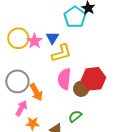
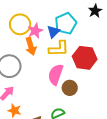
cyan pentagon: (75, 17) -> (66, 23), moved
red hexagon: (93, 79) -> (85, 58), moved
orange arrow: (36, 92) -> (31, 46), moved

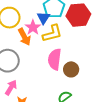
pink star: (35, 31) -> (33, 27), moved
red hexagon: (85, 58) -> (78, 15), moved

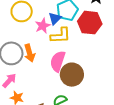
orange arrow: (24, 37) -> (30, 53), moved
brown circle: (71, 69) -> (72, 75), size x1.5

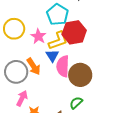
blue triangle: (55, 18) -> (52, 56), moved
red hexagon: (90, 23) -> (74, 32), moved

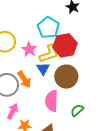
pink semicircle: (63, 66) -> (52, 101), moved
brown circle: (80, 75) -> (66, 77), moved
green semicircle: (76, 103) -> (77, 110), moved

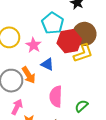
yellow L-shape: (49, 54) -> (83, 53), moved
blue triangle: (43, 69) -> (47, 64), turned -32
brown circle: (66, 77) -> (84, 34), moved

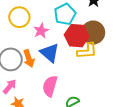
blue triangle: (47, 64) -> (50, 53), size x1.5

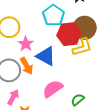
pink star: (41, 31) -> (26, 44), moved
pink semicircle: (50, 86) -> (53, 89), turned 50

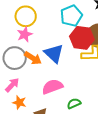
pink star: (26, 44) -> (25, 34), moved
orange arrow: (27, 66) -> (33, 58), turned -42

